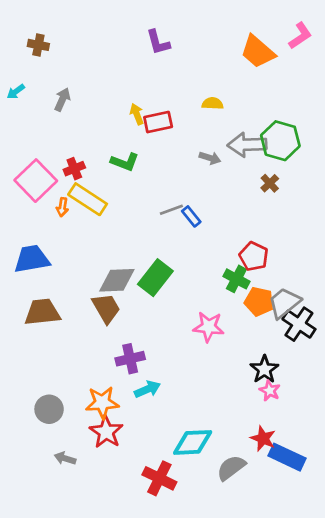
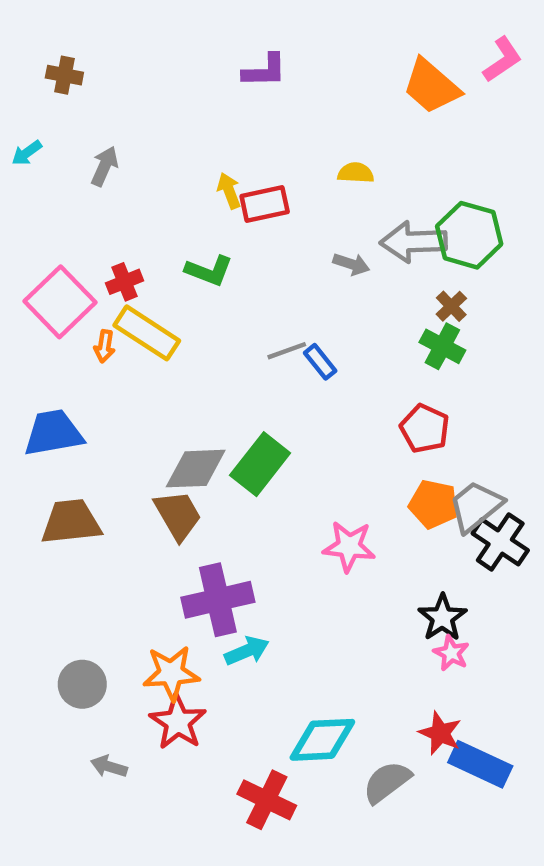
purple L-shape: (158, 42) -> (265, 71), turned -76
green cross: (236, 279) -> (442, 346), moved
purple cross: (130, 359) -> (218, 600), size x1.4

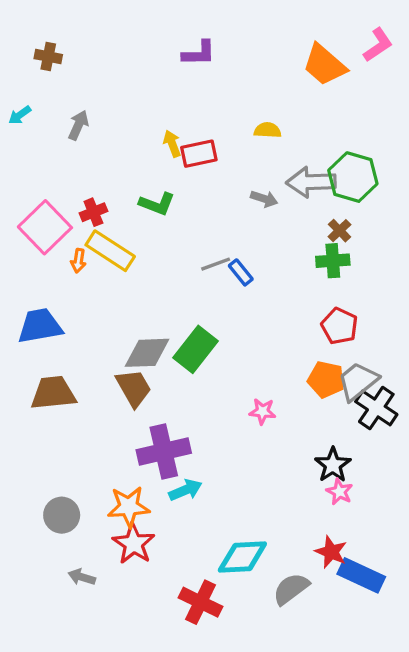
green cross: (442, 346) -> (333, 261), turned -32
red pentagon: (425, 429) -> (339, 326), moved
pink star: (349, 546) -> (262, 411), size x0.7

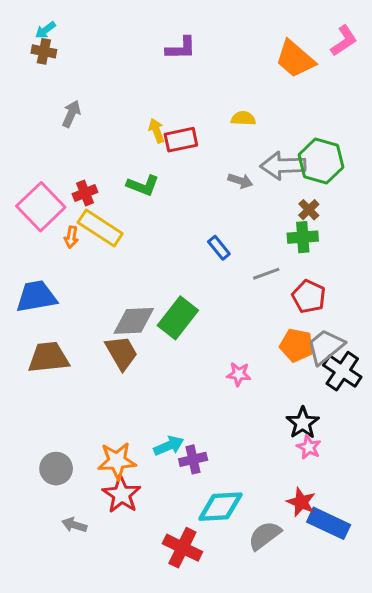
cyan arrow: (20, 115) -> (45, 30), moved
gray line: (216, 264) -> (266, 274), moved
purple cross: (164, 452) -> (193, 459), moved, size x0.6

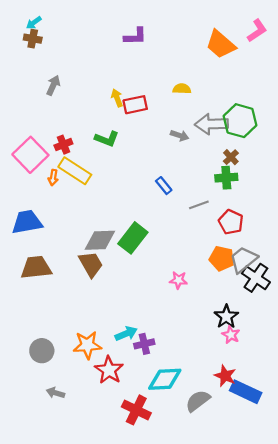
red star: (122, 494) -> (109, 370), moved

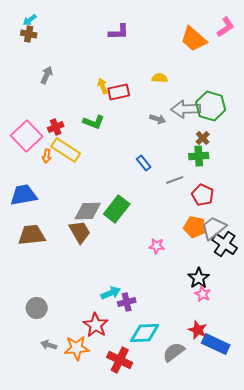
orange star: (87, 345) -> (77, 348), moved

